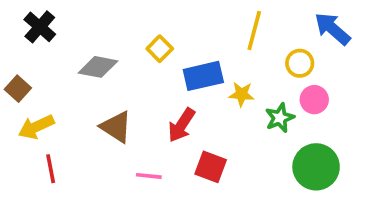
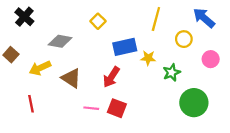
yellow square: (160, 49) -> (98, 21), moved
pink circle: (314, 100) -> (211, 59), moved
yellow arrow: (36, 127) -> (40, 68), moved
red square: (211, 167) -> (117, 108), moved

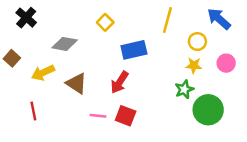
yellow star: (148, 58) -> (194, 65), moved
green star: (172, 73) -> (184, 89), moved

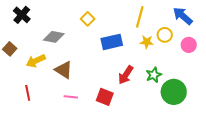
pink circle: (226, 63) -> (189, 45), moved
yellow star: (194, 65) -> (147, 42), moved
red arrow: (120, 82) -> (126, 75), moved
pink line: (98, 116) -> (71, 97), moved

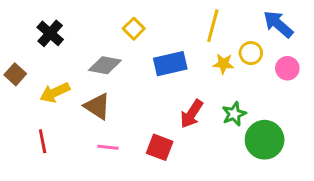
black cross: (22, 15) -> (50, 33), moved
gray diamond: (54, 37) -> (105, 65), moved

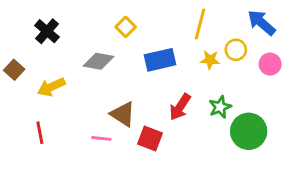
brown triangle: (97, 106) -> (123, 114), moved

